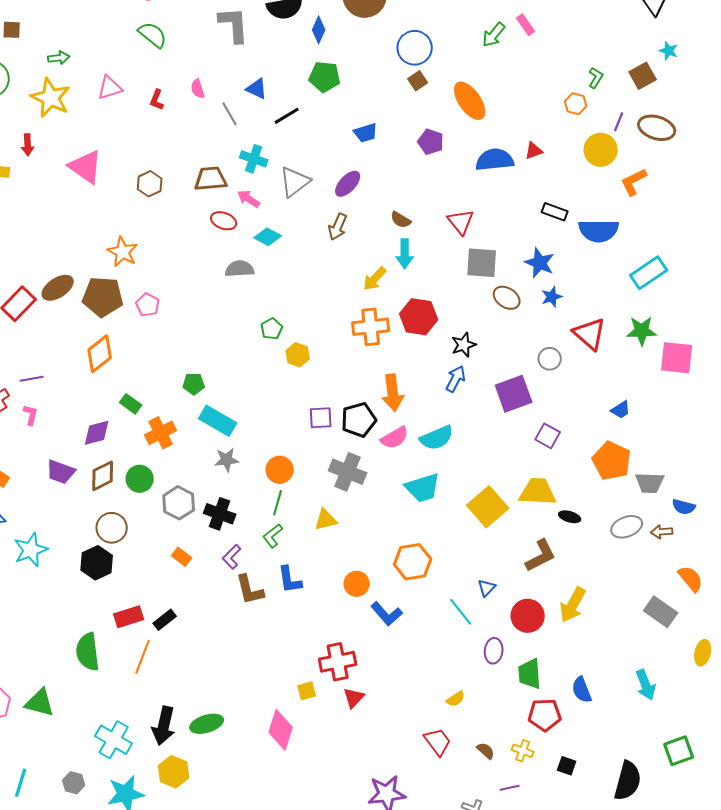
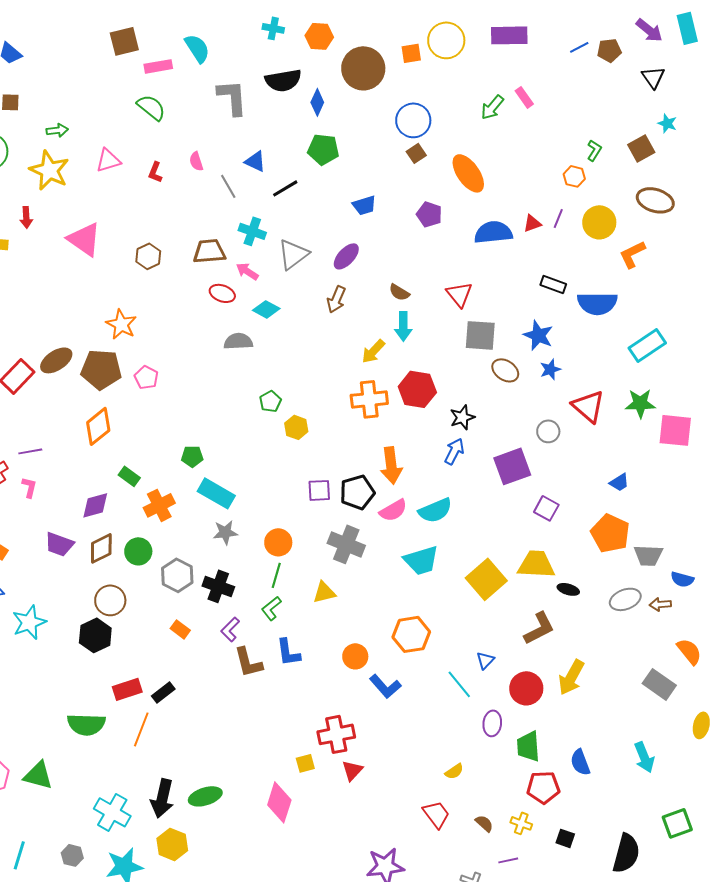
purple line: (619, 122) -> (558, 218), moved
green semicircle: (88, 652) -> (86, 724), turned -81

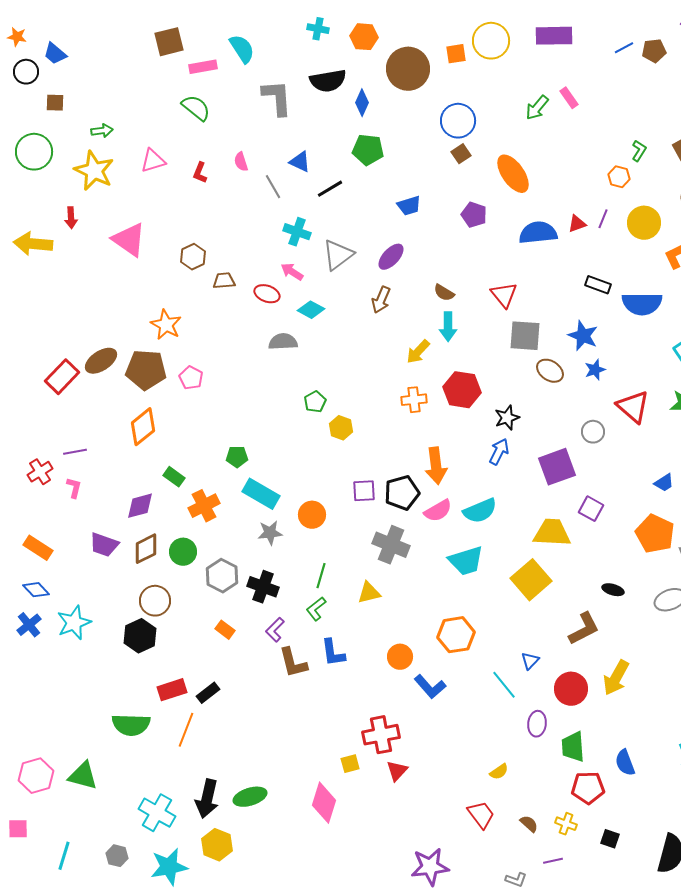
brown trapezoid: (209, 251) -> (224, 281), moved, size x0.7
orange cross: (369, 399) -> (414, 400), size x0.7
orange circle: (278, 542) -> (312, 515), moved
yellow trapezoid: (536, 564) -> (552, 533), moved

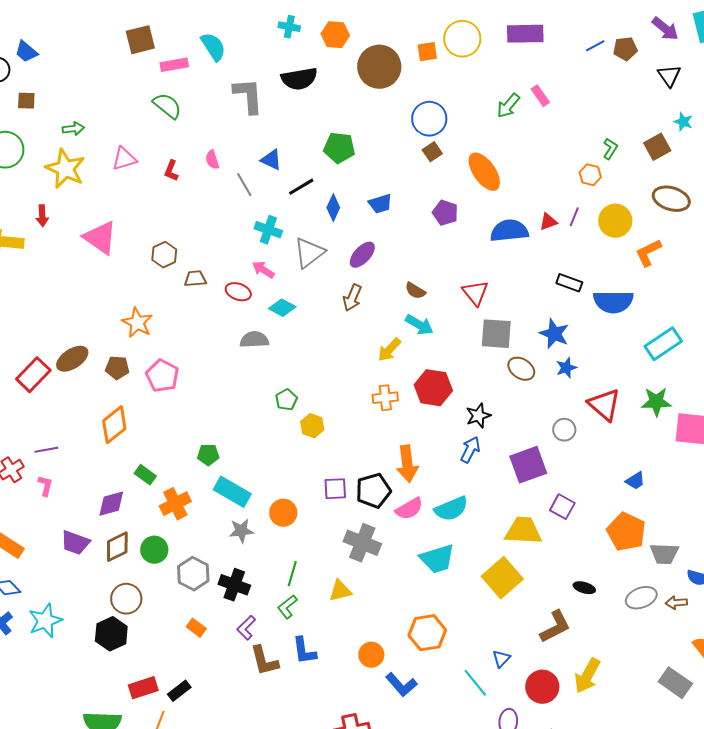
blue diamond: (362, 103) -> (333, 208), moved
cyan arrow: (448, 327) -> (419, 325), turned -60
brown pentagon: (146, 370) -> (117, 368), size x0.6
pink pentagon: (191, 378) -> (162, 376), size x1.4

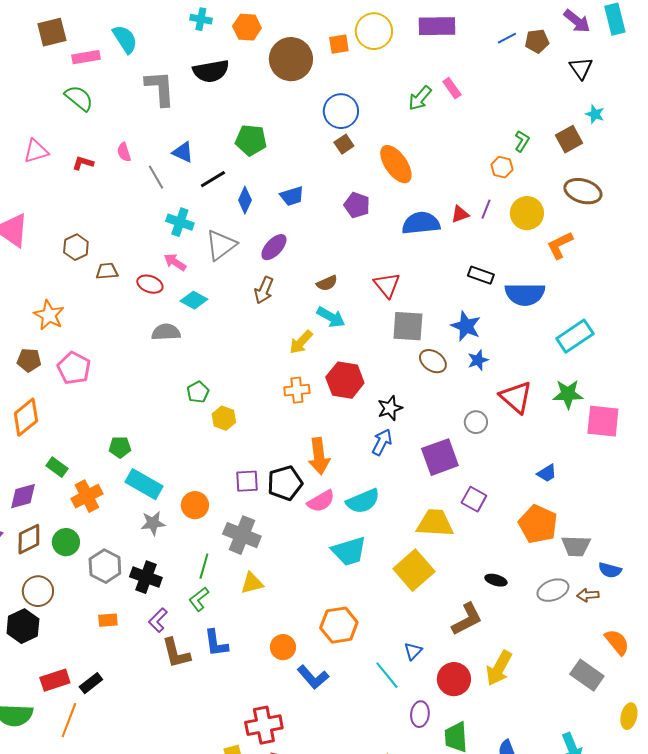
red L-shape: (171, 171) -> (83, 163), turned 85
brown semicircle: (415, 291) -> (327, 283), turned -55
gray cross: (362, 543) -> (242, 535), moved
orange rectangle: (196, 628) -> (108, 620), turned -42

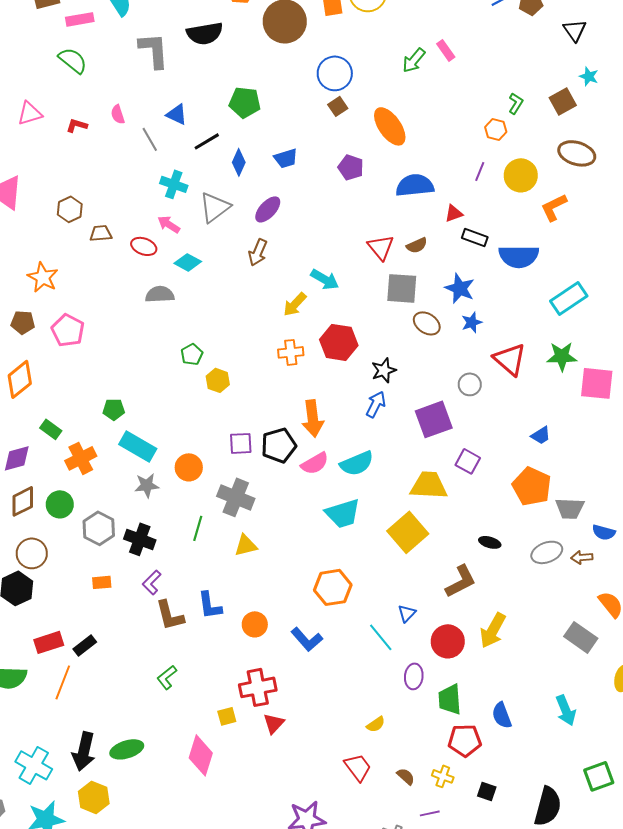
red triangle: (460, 214) -> (454, 213), moved
brown semicircle: (327, 283) -> (417, 245), moved
green L-shape: (199, 599) -> (167, 677), moved
orange circle: (283, 647) -> (255, 624), moved

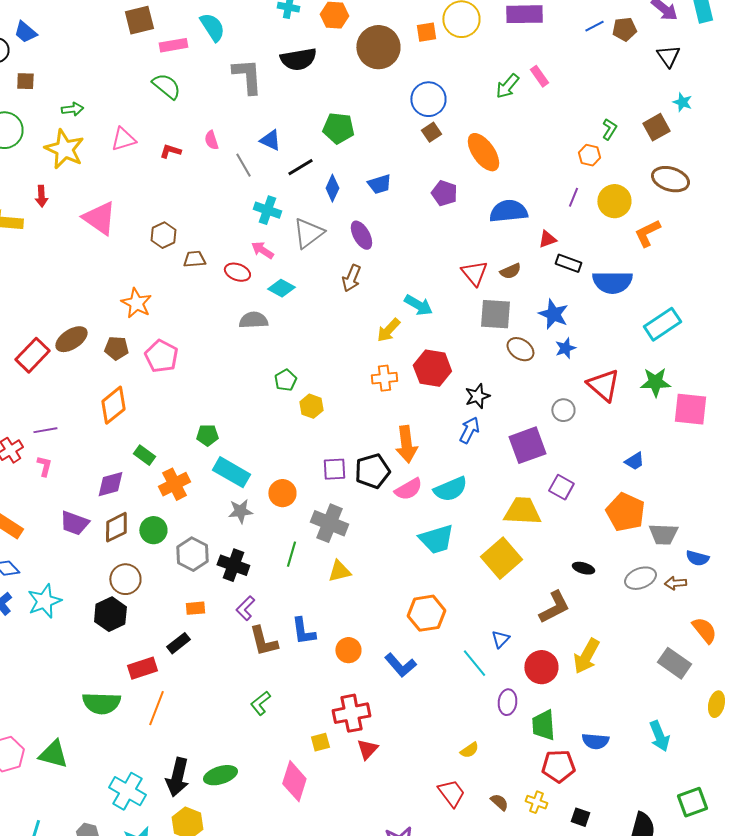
purple ellipse: (268, 209) -> (361, 235), turned -72
black rectangle: (85, 645) -> (178, 643), moved
blue semicircle: (502, 715) -> (595, 741), turned -64

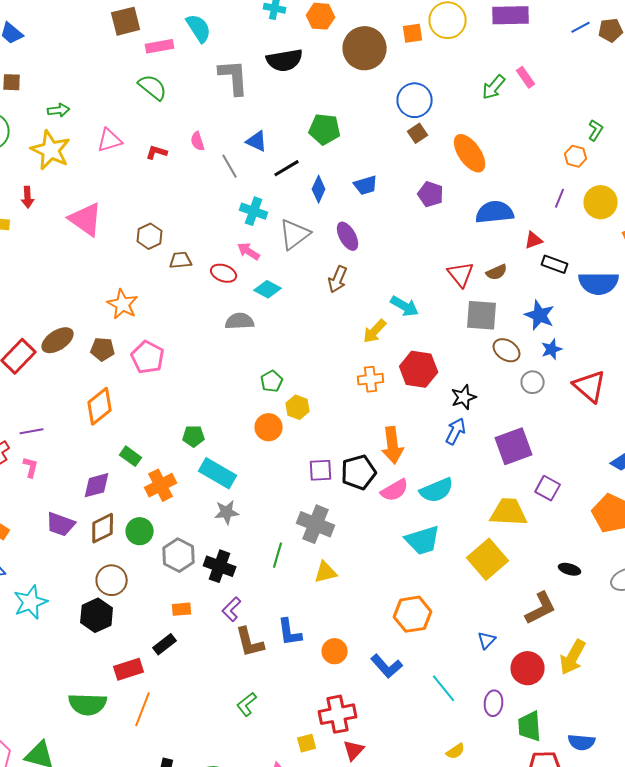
gray circle: (563, 410) -> (533, 382), moved
orange circle: (282, 493) -> (269, 427), moved
cyan line: (474, 663) -> (444, 688), moved

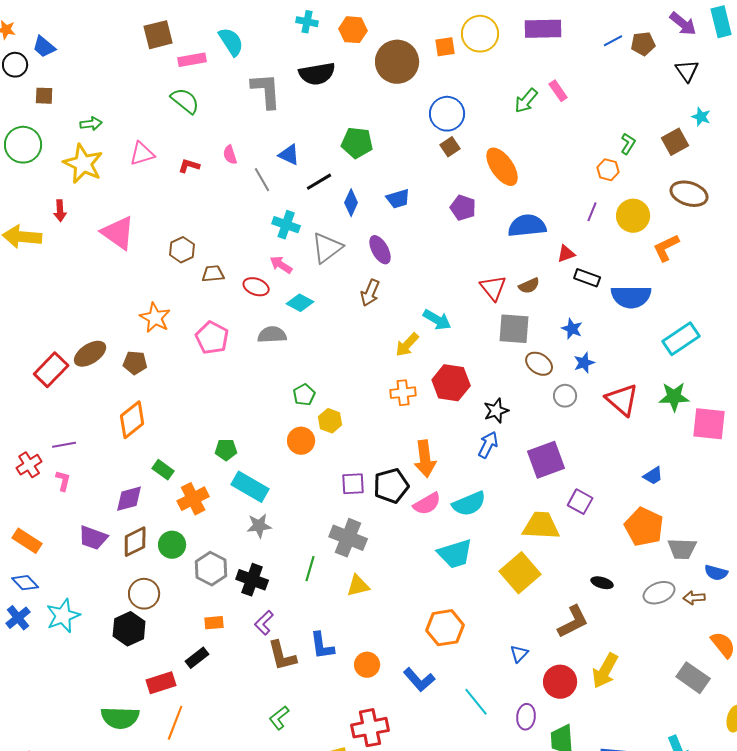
blue star: (540, 315) -> (572, 329), size x0.7
pink pentagon: (148, 357) -> (212, 338), moved

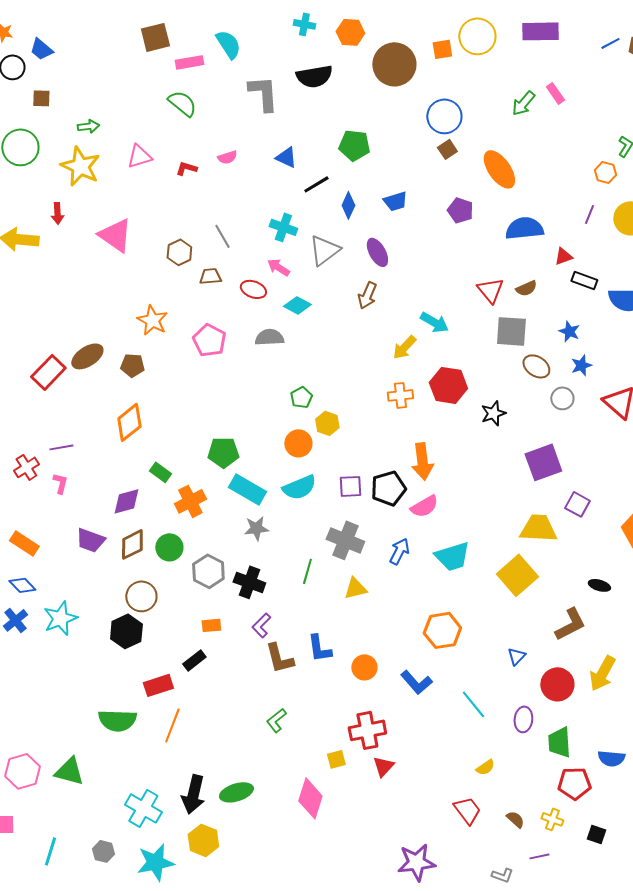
pink semicircle: (230, 155) -> (227, 157), turned -90
gray line: (262, 180) -> (222, 236), moved
blue arrow: (488, 445) -> (399, 551), moved
green pentagon: (226, 450) -> (223, 452), size x1.4
cyan semicircle: (469, 504) -> (299, 487), moved

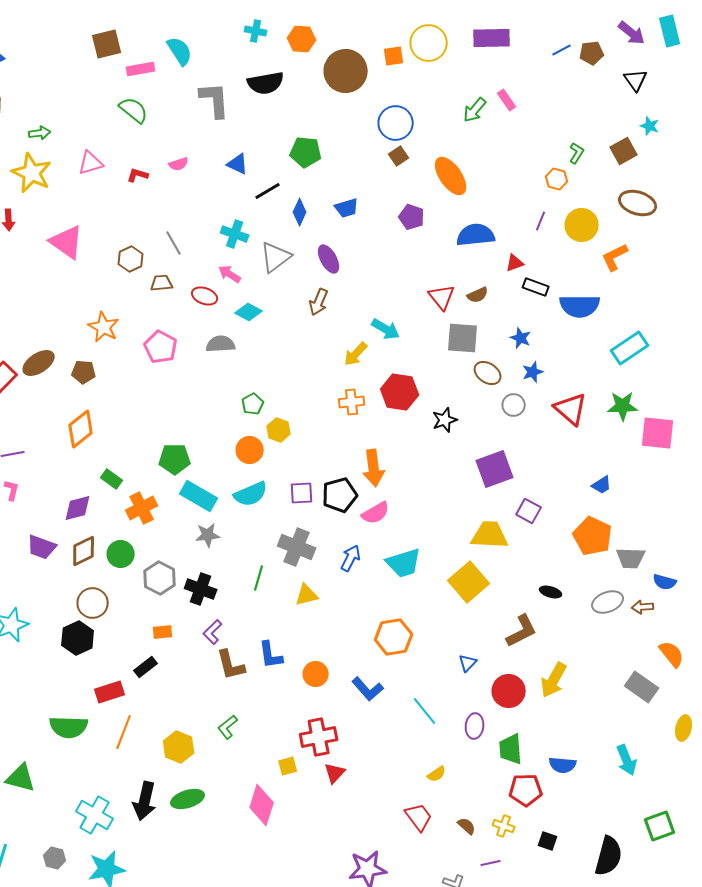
yellow hexagon: (203, 840) -> (179, 747), moved

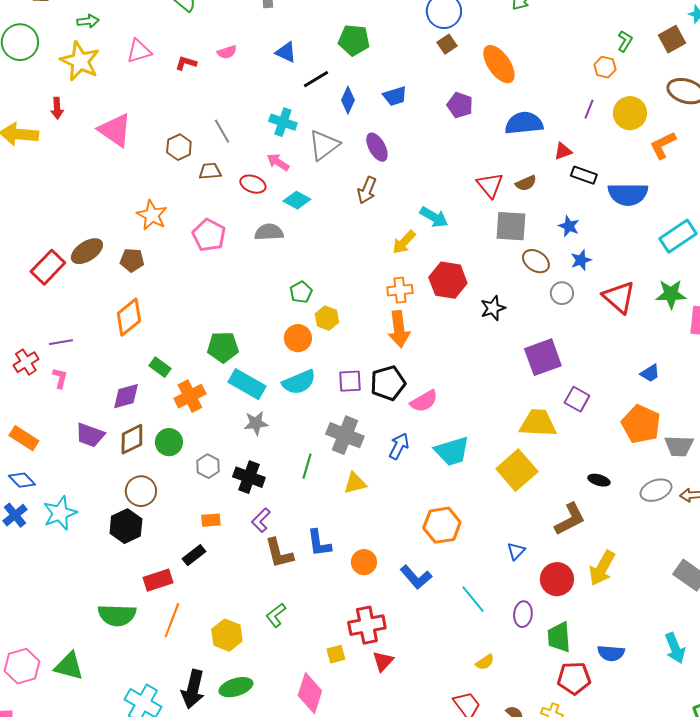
orange arrow: (374, 468) -> (399, 329), moved
gray hexagon: (160, 578) -> (208, 466), size x0.7

